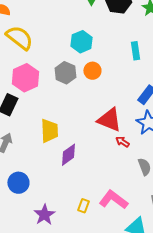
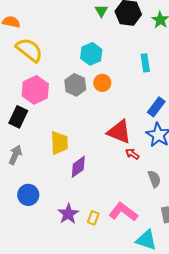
purple star: (44, 215) -> (68, 214), moved

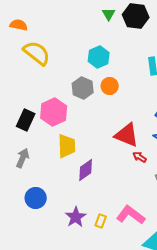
pink hexagon: (35, 90) -> (54, 112), moved

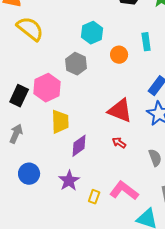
orange circle: (110, 86) -> (119, 55), moved
red arrow: (140, 157) -> (119, 143), moved
purple star: (76, 217) -> (69, 181), moved

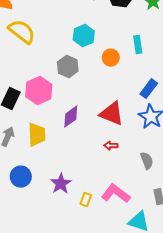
yellow trapezoid: (60, 122) -> (37, 135), moved
red arrow: (119, 143) -> (111, 146), turned -32
purple diamond: (79, 146) -> (71, 117), moved

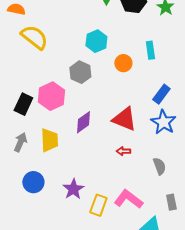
yellow rectangle: (86, 200) -> (98, 205), size x1.5

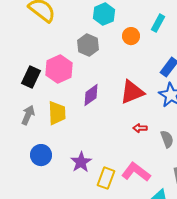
cyan rectangle: (150, 50) -> (158, 23), turned 36
red triangle: (124, 119) -> (132, 92), turned -44
red arrow: (123, 151) -> (140, 128), moved

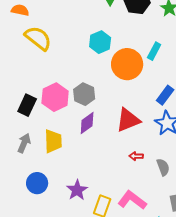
orange circle: (131, 36) -> (127, 64), size x1.8
gray hexagon: (88, 45) -> (84, 94), moved

